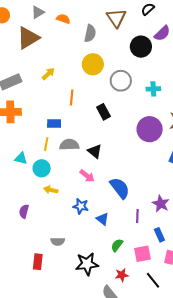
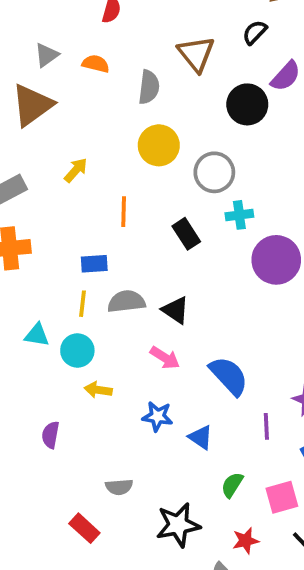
cyan cross: (153, 89) -> (239, 215), moved
red rectangle: (38, 262) -> (84, 528), turned -49

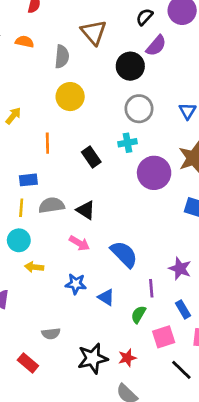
black semicircle: (255, 32) -> (144, 17), moved
gray circle: (214, 172) -> (139, 109), moved
green semicircle: (232, 485) -> (138, 314), moved
red star: (246, 541) -> (127, 358), moved

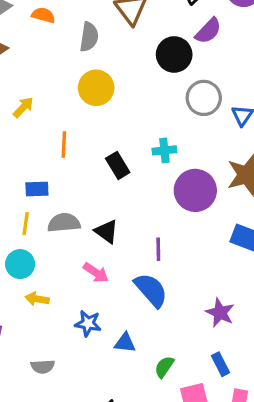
gray circle: (139, 109) -> (204, 98), moved
purple line: (151, 288) -> (158, 249), moved
blue triangle: (106, 297) -> (125, 343), turned -30
gray semicircle: (51, 334) -> (43, 367), moved

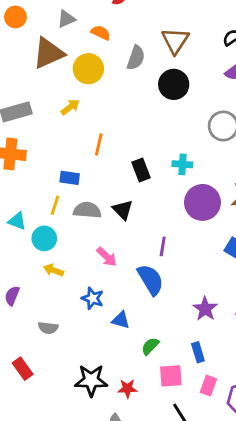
black circle: (174, 54) -> (174, 84), moved
yellow circle: (96, 88) -> (88, 69), moved
black triangle: (106, 232) -> (123, 210), moved

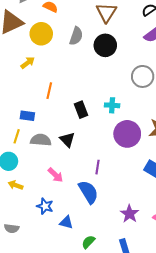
gray semicircle: (136, 58) -> (76, 36), moved

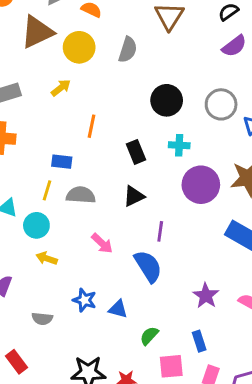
black circle: (105, 45) -> (167, 100), moved
black triangle: (67, 140) -> (134, 196), moved, turned 49
blue star: (45, 206) -> (84, 300), moved

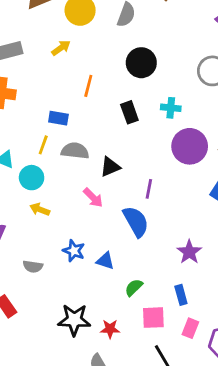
black circle: (167, 100) -> (141, 63), moved
black triangle: (134, 196) -> (110, 167), moved

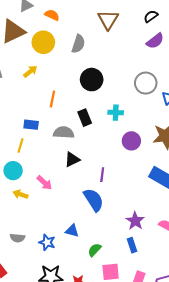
purple circle: (190, 146) -> (131, 141), size x0.7
gray semicircle: (75, 151) -> (64, 133), moved
pink arrow: (93, 198) -> (44, 183), moved
blue star: (74, 251) -> (47, 242), moved
blue rectangle: (181, 295) -> (132, 245), moved

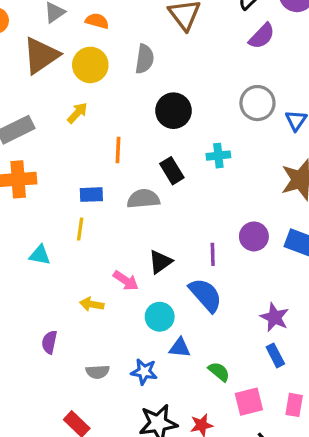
purple circle: (131, 141) -> (254, 236), moved
black triangle: (72, 159) -> (160, 262), moved
cyan circle: (13, 171) -> (160, 317), moved
green semicircle: (95, 250) -> (219, 372), turned 96

